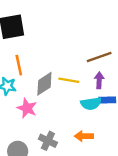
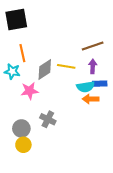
pink star: (27, 108) -> (30, 91), turned -30
orange arrow: (84, 136) -> (91, 99), moved

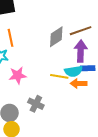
yellow line: (66, 66) -> (59, 76), moved
purple arrow: (93, 66) -> (81, 51), size x1.5
gray diamond: (45, 69) -> (56, 37), moved

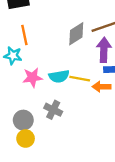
cyan semicircle: (73, 71) -> (59, 76), moved

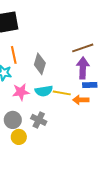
gray diamond: (76, 34) -> (40, 64), moved, turned -40
gray circle: (23, 120) -> (13, 120), moved
yellow circle: (26, 139) -> (19, 137), moved

